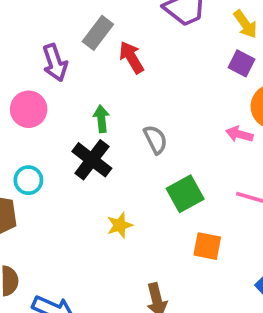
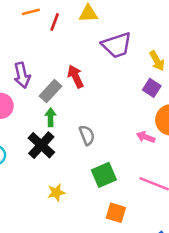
gray rectangle: (98, 33) -> (51, 91), moved

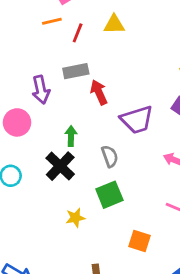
purple trapezoid: (117, 45) -> (137, 120), moved
gray rectangle: (51, 91) -> (76, 71), moved, turned 35
green square: (104, 175) -> (109, 195), moved

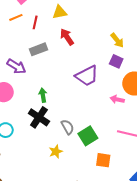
purple arrow: (41, 90) -> (16, 66), turned -36
red arrow: (99, 92) -> (67, 37), moved
gray semicircle: (110, 156) -> (67, 127), moved
green square: (109, 195) -> (88, 136), moved

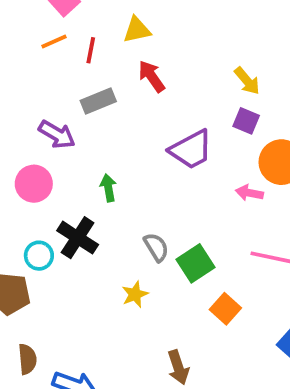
black cross: (39, 117) -> (78, 238), moved
orange square: (103, 160) -> (225, 309), turned 35

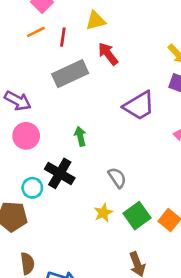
gray rectangle: (98, 101) -> (70, 74), size x1.4
purple arrow: (57, 134) -> (18, 101), moved
green square: (195, 263) -> (137, 216), moved

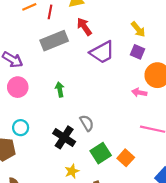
purple trapezoid: (139, 106) -> (102, 52), moved
black cross: (60, 173) -> (64, 137), moved
yellow star: (103, 213) -> (72, 171), moved

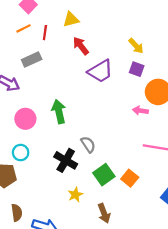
gray rectangle: (54, 41) -> (32, 60), moved, size x0.7
pink circle: (18, 87) -> (25, 119), moved
green arrow: (60, 90) -> (59, 112), size x1.5

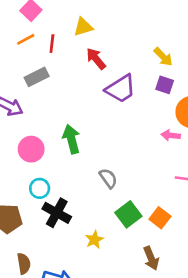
cyan circle: (21, 153) -> (40, 188), moved
black cross: (66, 160) -> (57, 213), moved
brown arrow: (104, 213) -> (151, 258), moved

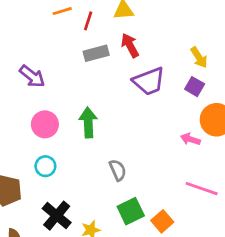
gray rectangle: (37, 77) -> (96, 53), moved
black cross: (57, 213) -> (57, 216), moved

